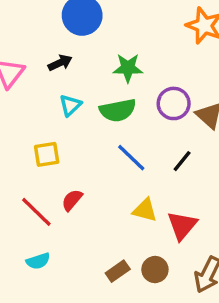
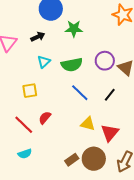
green star: (128, 68) -> (74, 29), moved
brown circle: (155, 270) -> (94, 159), size x1.5

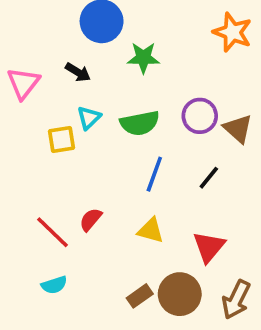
black arrow: (38, 37) -> (78, 72), turned 56
yellow square: (30, 91) -> (62, 140), moved
blue line: (80, 93) -> (154, 174), turned 66
yellow triangle: (88, 124) -> (151, 230), moved

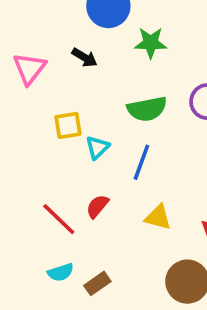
cyan triangle: (89, 118) -> (97, 147), moved
blue line: (154, 174) -> (141, 162), moved
brown rectangle: (140, 296) -> (97, 283), moved

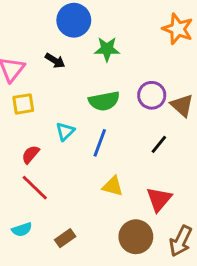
yellow square: (68, 125) -> (23, 104), moved
red semicircle: (97, 206) -> (30, 154), moved
cyan semicircle: (61, 272) -> (22, 230), moved

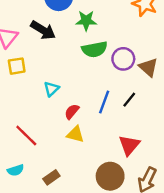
black arrow: (55, 61) -> (43, 30), size x1.5
green semicircle: (104, 101) -> (95, 49), moved
blue line: (100, 143) -> (104, 102), moved
red semicircle: (30, 154) -> (72, 112), moved
yellow triangle: (113, 186) -> (75, 134), moved

